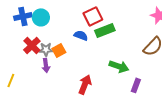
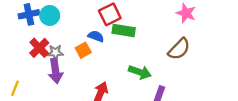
green rectangle: (105, 30) -> (124, 31), turned 30
orange square: (59, 50) -> (83, 50), moved
purple arrow: (46, 65) -> (55, 71), size x1.5

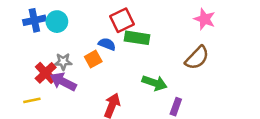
red cross: (39, 48) -> (46, 73), moved
purple arrow: (55, 71) -> (63, 82), turned 125
yellow line: (15, 88) -> (32, 100), moved, turned 56

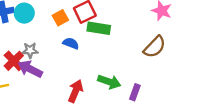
blue semicircle: (107, 44) -> (71, 43), moved
orange square: (93, 59) -> (60, 18), moved
green arrow: (154, 83) -> (109, 82), moved

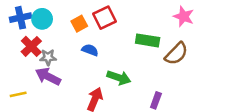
green rectangle: (99, 28) -> (148, 40), moved
red cross: (14, 61) -> (31, 46), moved
green arrow: (109, 82) -> (119, 78), moved

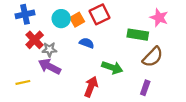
pink star: (184, 16) -> (159, 18), moved
cyan circle: (42, 19) -> (61, 19), moved
brown semicircle: (176, 54) -> (153, 57), moved

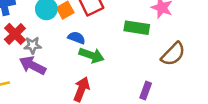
brown semicircle: (153, 57) -> (173, 54), moved
green arrow: (112, 68) -> (92, 55), moved

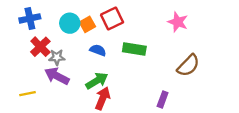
green rectangle: (137, 28) -> (134, 49), moved
green arrow: (92, 55) -> (97, 81), moved, turned -50

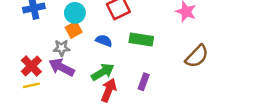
orange square: (87, 24) -> (74, 30), moved
red cross: (40, 47) -> (31, 66), moved
purple rectangle: (163, 99) -> (144, 82), moved

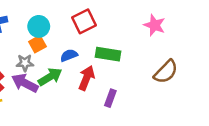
blue semicircle: (104, 41) -> (69, 55), turned -42
green arrow: (103, 72) -> (50, 77), moved
red arrow: (109, 90) -> (87, 78), moved

